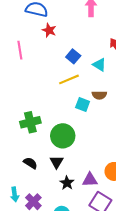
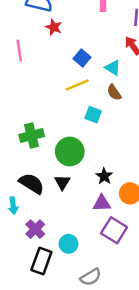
brown semicircle: (99, 95) -> (114, 92), moved, turned 56
black semicircle: (30, 163) -> (32, 184), size x1.5
black star: (67, 183) -> (104, 176), moved
cyan arrow: (15, 194) -> (13, 206), moved

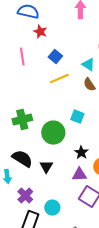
pink line: (19, 51) -> (22, 57), moved
blue square: (82, 58) -> (55, 57), moved
cyan square: (93, 115) -> (77, 117), moved
black triangle: (62, 182) -> (46, 167), moved

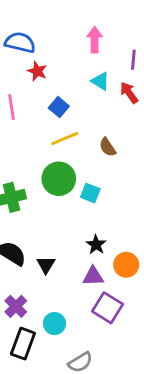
cyan triangle: (88, 65) -> (100, 81), moved
green circle: (53, 133) -> (59, 179), moved

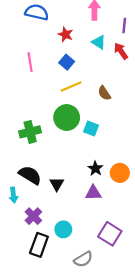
red star: (37, 71) -> (66, 34), moved
orange circle: (126, 265) -> (120, 173), moved
purple square: (108, 308) -> (110, 234), moved

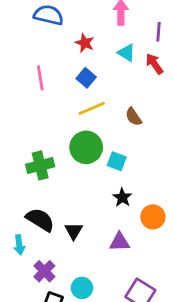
black star: (95, 168) -> (122, 197), moved

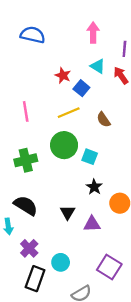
red star: (85, 43) -> (63, 75), moved
pink line: (40, 78) -> (26, 111), moved
blue square: (86, 78) -> (81, 88), moved
black triangle: (74, 231) -> (68, 212), moved

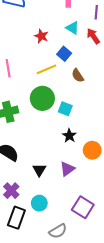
blue square: (81, 88) -> (64, 54), moved
black triangle: (68, 212) -> (39, 170), moved
purple triangle: (92, 224) -> (67, 169), turned -35

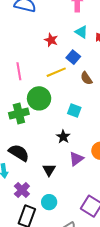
green circle: (42, 98) -> (39, 98), moved
black star: (69, 136) -> (63, 137), moved
purple triangle: (67, 169) -> (76, 159), moved

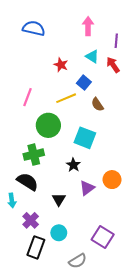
pink line: (19, 71) -> (27, 97), turned 30
cyan square: (74, 110) -> (85, 138), size x1.5
green cross: (19, 114) -> (34, 155), moved

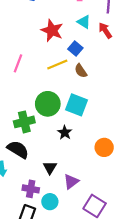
red star: (61, 65) -> (52, 30), size x1.5
brown semicircle: (97, 104) -> (81, 71), moved
green circle: (48, 125) -> (48, 104), moved
purple triangle: (87, 188) -> (71, 181), moved
purple cross: (31, 220) -> (31, 189), moved, turned -35

